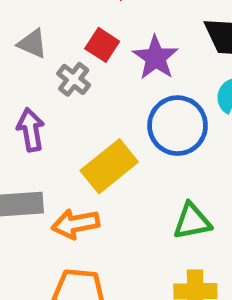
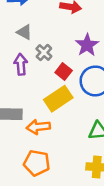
red square: (102, 45) -> (64, 71), moved
purple arrow: (31, 130) -> (21, 64), moved

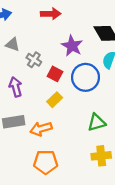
purple arrow: (21, 64) -> (16, 87), moved
yellow rectangle: (58, 99) -> (55, 100), size x0.6

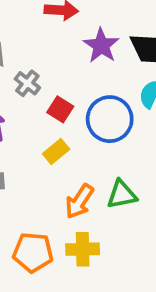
purple star: (72, 46) -> (101, 46), moved
orange arrow: (41, 129) -> (79, 201), moved, turned -45
yellow cross: (101, 156) -> (83, 249), moved

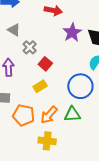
blue circle: (110, 119) -> (80, 86), moved
orange pentagon: (33, 252) -> (24, 115), moved

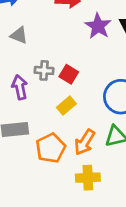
gray cross: (30, 47) -> (44, 70), moved, turned -32
orange pentagon: (24, 115) -> (51, 148), turned -30

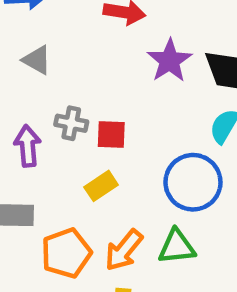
red square: (69, 74) -> (111, 134), turned -36

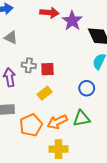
purple star: (170, 61) -> (72, 21), moved
blue circle: (193, 182) -> (87, 88), size x0.6
orange arrow: (124, 250) -> (57, 122), turned 30

